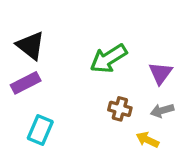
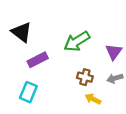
purple rectangle: (26, 83) -> (38, 60), moved
yellow arrow: (148, 140) -> (93, 99), moved

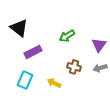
green arrow: (77, 41) -> (67, 36), size x0.7
yellow arrow: (93, 99) -> (54, 83), moved

